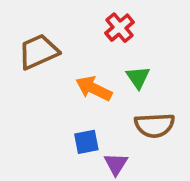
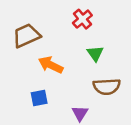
orange arrow: (94, 88) -> (51, 65), moved
blue square: (86, 142) -> (39, 98), moved

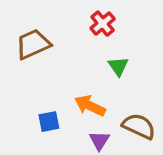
orange arrow: (51, 65) -> (90, 106), moved
brown semicircle: (107, 87) -> (139, 126), moved, turned -152

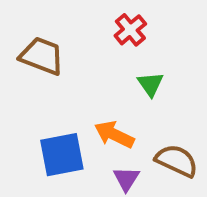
brown trapezoid: (33, 44) -> (42, 56), turned 45
blue square: (49, 122) -> (62, 155), size x1.6

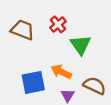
red cross: (130, 30) -> (58, 24), moved
green triangle: (150, 84) -> (81, 45), size x1.5

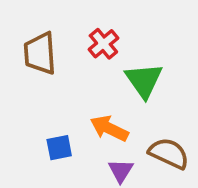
brown trapezoid: (23, 30) -> (40, 53), turned -115
blue square: (33, 82) -> (59, 148), size x0.6

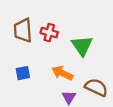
red cross: (103, 44) -> (49, 33), moved, turned -35
blue square: (59, 148) -> (23, 73), moved

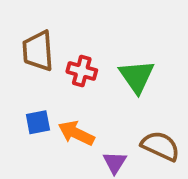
red cross: (49, 33) -> (82, 71), moved
orange arrow: (62, 73) -> (76, 133), moved

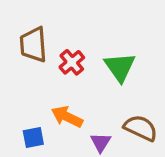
red cross: (82, 71) -> (72, 62), turned 35
blue square: (38, 122) -> (33, 138), moved

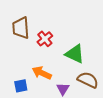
green triangle: (120, 67) -> (75, 54), moved, turned -30

